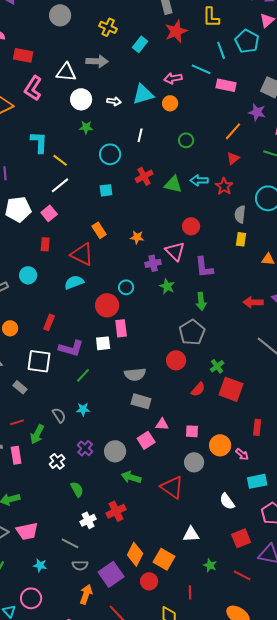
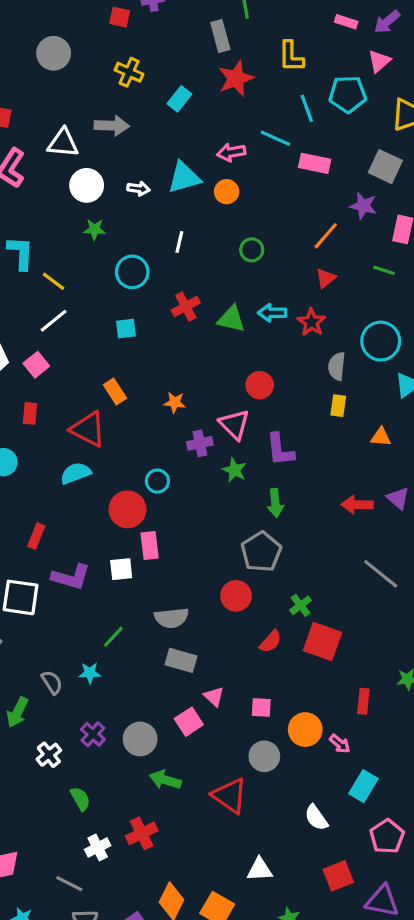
cyan pentagon: (247, 41) -> (348, 94), turned -30
green star: (167, 286) -> (234, 470), moved
green line: (83, 375) -> (113, 637), moved
pink triangle: (162, 424) -> (214, 697), turned 40
cyan rectangle: (257, 481) -> (363, 786), turned -48

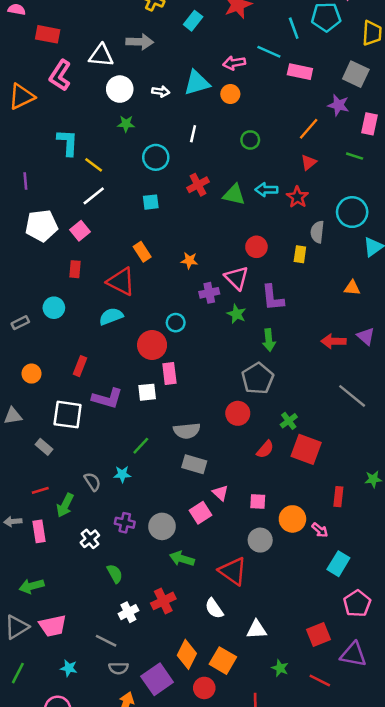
yellow rectangle: (338, 406) -> (300, 254), moved
purple cross: (93, 734) -> (125, 523), turned -30
white semicircle: (316, 818) -> (214, 608), moved

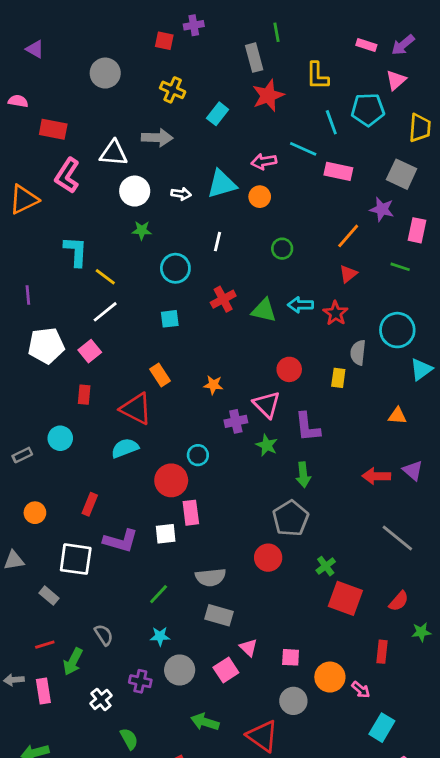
red semicircle: (265, 449) -> (399, 601), moved
cyan star: (122, 474) -> (160, 636), moved
gray circle: (162, 526) -> (180, 670), moved

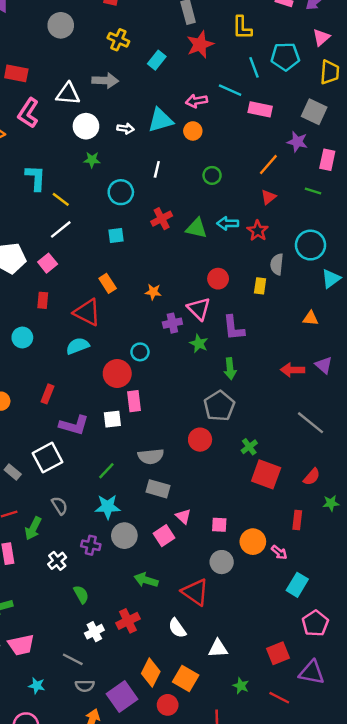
pink triangle: (396, 80) -> (321, 37), moved
white square: (76, 559) -> (48, 458), moved, turned -36
cyan star: (160, 636) -> (108, 507), size x1.5

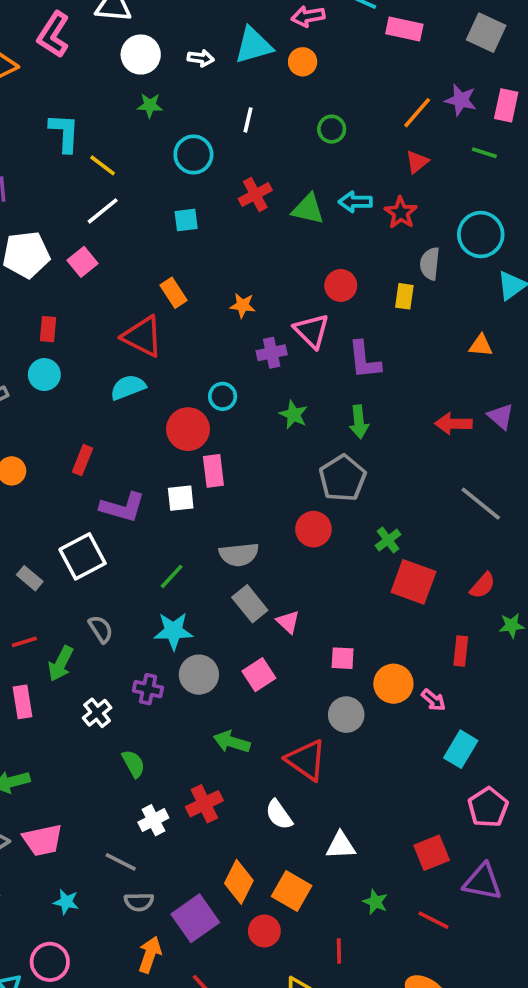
purple star: (297, 142) -> (461, 100), moved
red rectangle: (43, 300) -> (48, 329), moved
green star: (199, 343) -> (293, 415), moved
gray rectangle: (158, 489) -> (250, 604), turned 35
pink triangle: (183, 516) -> (288, 622), moved

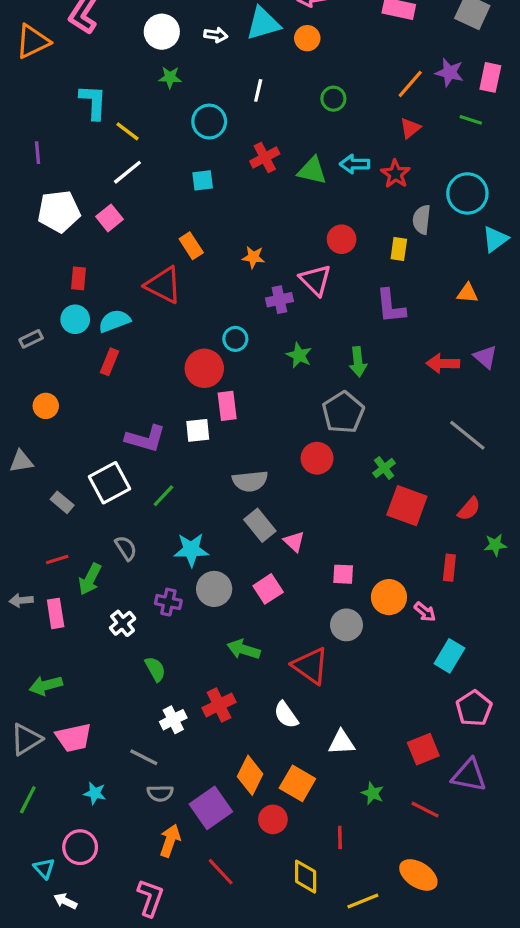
purple L-shape: (364, 360) -> (391, 306), moved
cyan semicircle: (128, 387) -> (114, 321), moved
red rectangle: (83, 460) -> (109, 362), moved
green line: (172, 576) -> (163, 496), moved

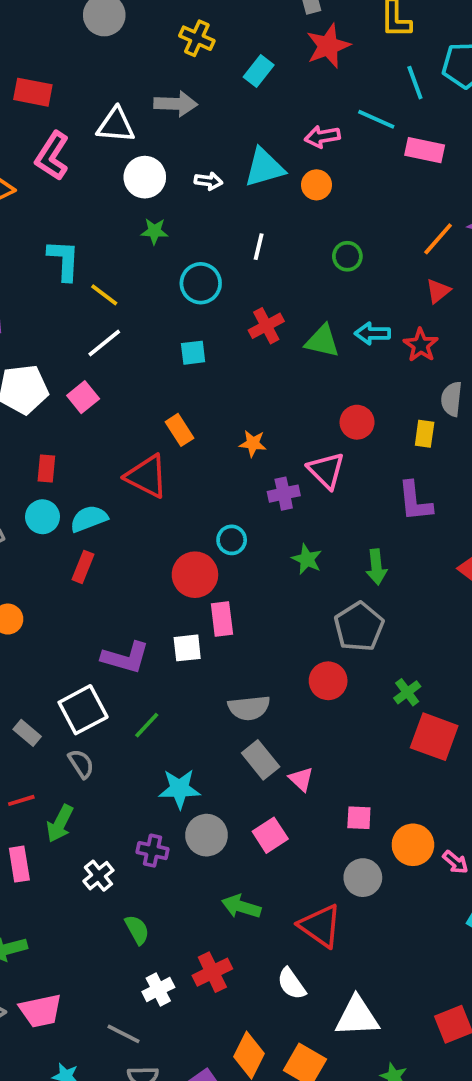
gray semicircle: (126, 548) -> (81, 764), moved
white triangle: (342, 743) -> (357, 1017), size x1.4

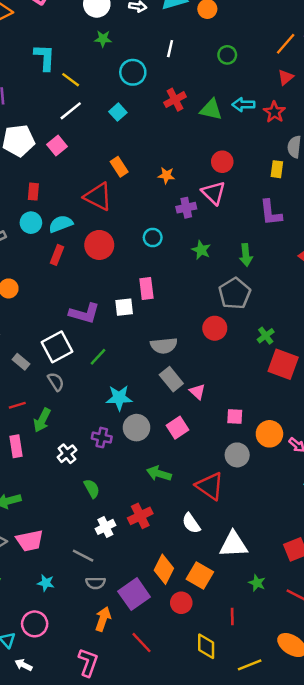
cyan square: (193, 353) -> (118, 112), moved, turned -35
red circle: (357, 422) -> (222, 162), moved
red circle: (195, 575) -> (99, 245), moved

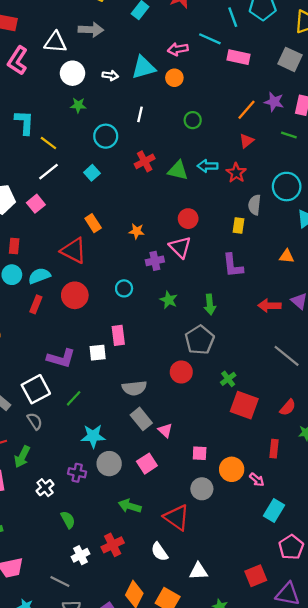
white triangle: (233, 544) -> (198, 571), size x0.7

